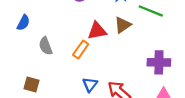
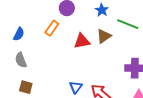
gray semicircle: (46, 46) -> (21, 60), moved
orange rectangle: (81, 49) -> (52, 28), moved

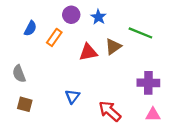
blue star: (102, 10) -> (98, 17), moved
blue semicircle: (19, 34) -> (30, 28), moved
blue triangle: (76, 87) -> (72, 96), moved

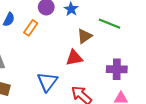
red triangle: (88, 52) -> (74, 58), moved
blue triangle: (72, 96) -> (47, 82), size x1.5

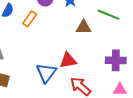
brown triangle: (85, 36) -> (84, 27), turned 35
red triangle: (74, 58) -> (68, 60), moved

